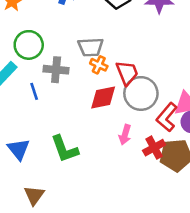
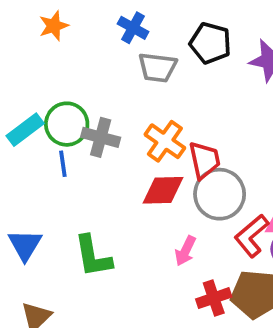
green circle: (29, 45) -> (67, 124), moved
gray trapezoid: (91, 47) -> (157, 68), moved
orange cross: (99, 65) -> (165, 141), size x1.5
red cross: (154, 148) -> (214, 298), moved

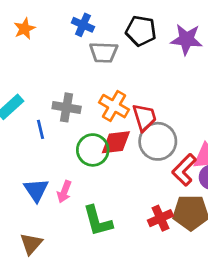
green circle: (67, 124) -> (93, 150), moved
blue triangle: (25, 245) -> (36, 190), moved
pink arrow: (185, 251) -> (64, 192), moved
green L-shape: (93, 256) -> (98, 221), moved

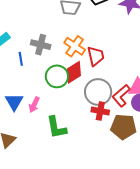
gray circle: (158, 141) -> (98, 92), moved
red diamond: (116, 142) -> (74, 72), turned -30
red cross: (160, 218) -> (100, 111), moved, turned 30

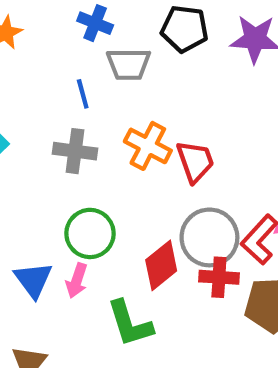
blue line: (21, 59) -> (83, 94), moved
red diamond: (74, 72) -> (161, 265), moved
green circle: (57, 76) -> (90, 233), moved

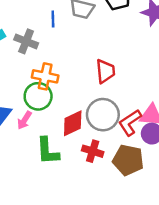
orange cross: (148, 146) -> (45, 76), moved, turned -30
gray cross: (75, 151) -> (26, 41), moved
red cross: (219, 277) -> (93, 151), moved

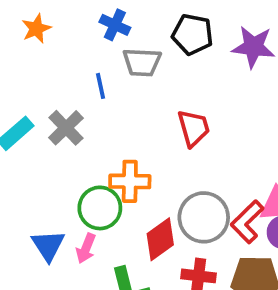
gray cross: (26, 41) -> (66, 128), turned 35
red trapezoid: (105, 71) -> (194, 128), moved
orange cross: (45, 76) -> (130, 181), moved

